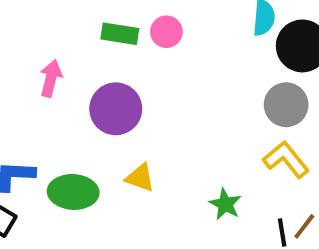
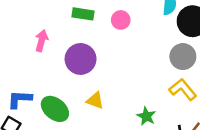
pink circle: (166, 32) -> (121, 20), moved
green ellipse: (73, 192) -> (55, 109), turned 36

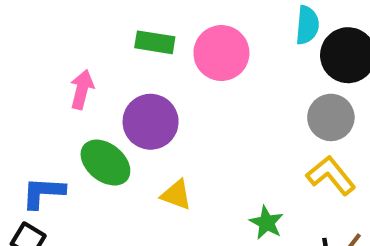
pink circle: (121, 20) -> (221, 53), size x1.6
green ellipse: (55, 109) -> (105, 163), moved

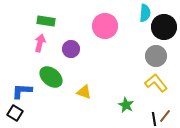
green rectangle: (155, 42) -> (46, 21), moved
purple circle: (151, 122) -> (71, 49), moved, size x0.7

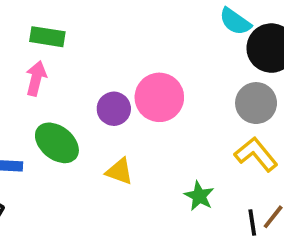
cyan semicircle: (145, 13) -> (235, 21), turned 120
pink circle: (105, 26) -> (159, 97), moved
purple circle: (71, 49) -> (114, 109), moved

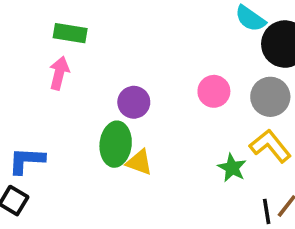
pink circle: (159, 97) -> (214, 91), moved, size x0.7
green ellipse: (57, 143) -> (116, 144), moved, turned 57
green star: (199, 196) -> (232, 168), moved

